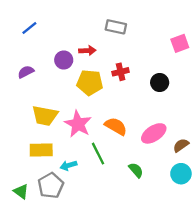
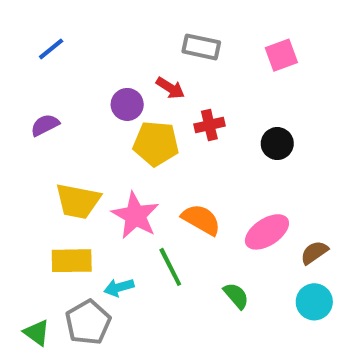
pink square: (180, 43) -> (281, 55), moved
red arrow: (87, 51) -> (170, 88), moved, turned 35
purple circle: (64, 60) -> (127, 104), moved

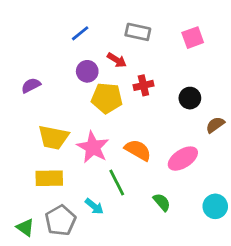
blue line: (51, 49) -> (80, 33), moved
brown semicircle: (314, 252) -> (215, 125), moved
cyan arrow: (119, 287) -> (94, 206), moved, turned -126

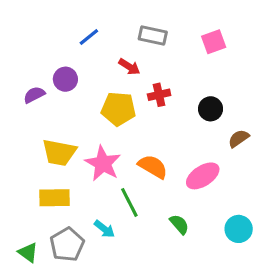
purple circle: (87, 71) -> (65, 79), moved

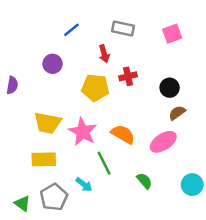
red arrow: (129, 67) -> (104, 54), turned 42
purple semicircle: (34, 95) -> (12, 85), moved, turned 126
brown semicircle: (239, 138) -> (177, 113), moved

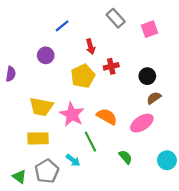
gray rectangle: (123, 29) -> (116, 18), moved, turned 36
yellow pentagon: (95, 88) -> (83, 76), turned -30

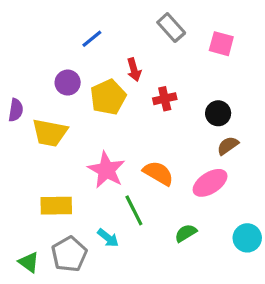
pink square: (149, 29) -> (221, 44), turned 35
yellow pentagon: (83, 76) -> (108, 97), moved
yellow trapezoid: (41, 107) -> (50, 133), moved
green semicircle: (125, 157) -> (186, 233), turned -80

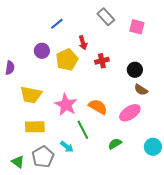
yellow trapezoid: (50, 133) -> (31, 95), moved
brown semicircle: (228, 146) -> (141, 90), turned -112

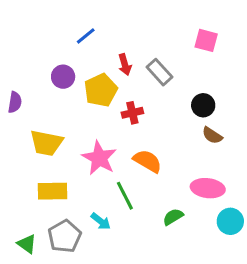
gray rectangle: (106, 17) -> (159, 72), moved
red cross: (102, 61) -> (132, 113), moved
pink ellipse: (130, 113) -> (208, 188), moved, turned 40

